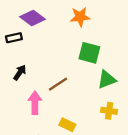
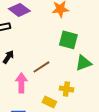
yellow cross: (109, 111) -> (66, 89), moved

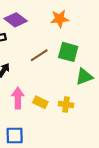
brown line: (41, 67) -> (39, 55), moved
yellow rectangle: (49, 102) -> (40, 102), moved

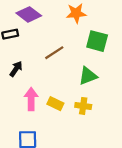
green square: (68, 52) -> (97, 41), moved
green triangle: (84, 77) -> (88, 76), moved

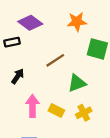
green triangle: (88, 76) -> (77, 83), moved
yellow cross: (83, 106) -> (84, 113), turned -35

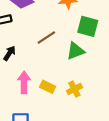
green triangle: (77, 83) -> (76, 51), moved

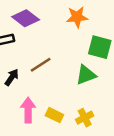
brown line: (46, 38) -> (41, 65), moved

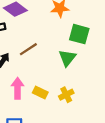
green triangle: (86, 75) -> (67, 58), turned -30

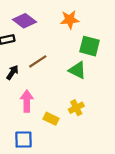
green triangle: (67, 58) -> (77, 70), turned -42
yellow rectangle: (40, 93) -> (51, 119), moved

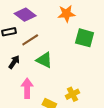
brown line: (38, 61) -> (30, 40), moved
green triangle: (77, 70) -> (44, 60), moved

